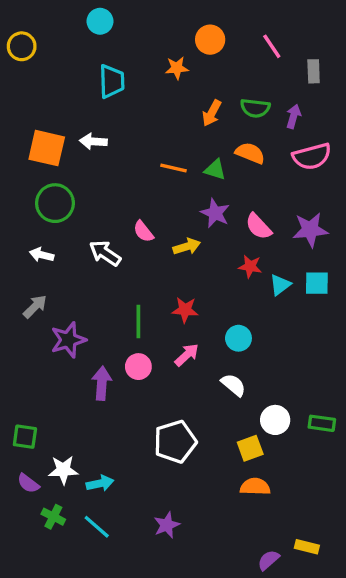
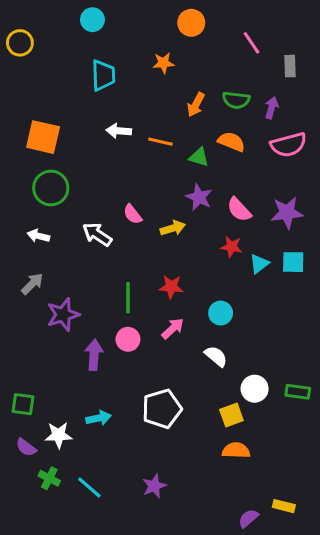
orange circle: (210, 40) -> (191, 23), moved
white arrow: (93, 141) -> (119, 131), moved
orange line: (173, 168) -> (160, 142), moved
cyan arrow: (100, 483) -> (99, 418), moved

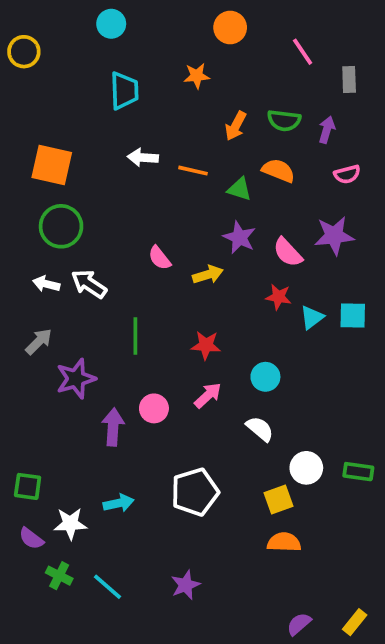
pink semicircle: (289, 145) -> (347, 174), size x0.6
purple star: (287, 213) -> (334, 236), moved
white arrow: (97, 234) -> (89, 284), moved
green line: (128, 298) -> (135, 336), moved
yellow rectangle: (284, 506) -> (355, 622), moved, turned -65

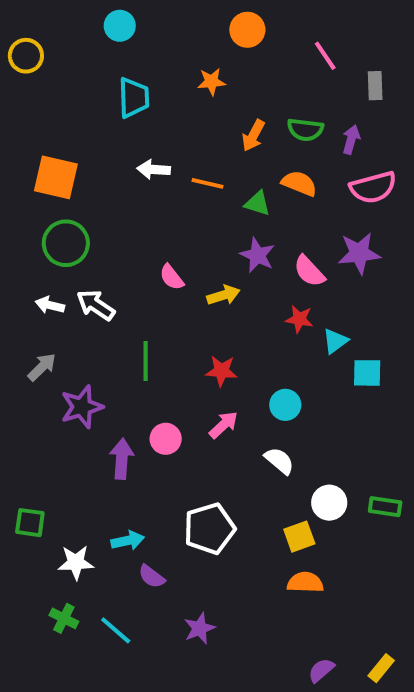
pink semicircle: (347, 174) -> (373, 187), size x1.6
cyan square: (353, 315) -> (367, 373), moved
purple semicircle: (31, 538) -> (152, 576), moved

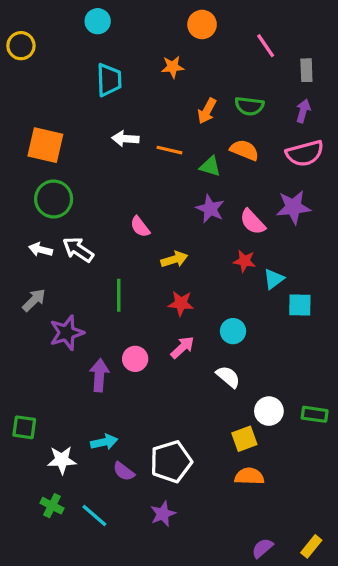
purple arrow: (351, 139) -> (303, 111), moved
yellow arrow: (223, 295) -> (174, 259), moved
white pentagon: (209, 529) -> (171, 462), moved

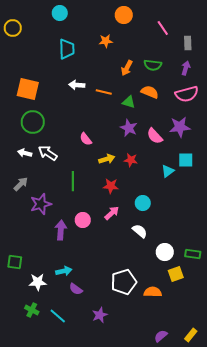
red star: (244, 261) -> (131, 160), moved
cyan square: (300, 305) -> (186, 160), moved
yellow square: (244, 439) -> (176, 274), moved
white pentagon: (171, 462) -> (124, 282), moved

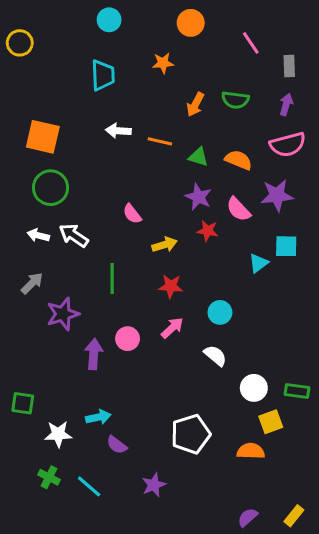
cyan circle: (60, 13) -> (109, 20), moved
orange semicircle: (150, 92) -> (238, 160), moved
red star: (131, 160) -> (208, 231), moved
orange semicircle: (153, 292) -> (251, 451), moved

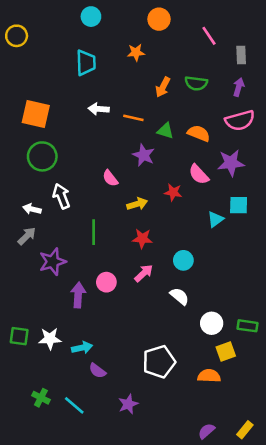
purple star: (198, 197) -> (144, 155), moved
white arrow: (38, 235) -> (32, 209), moved
white arrow: (74, 235) -> (61, 196), turned 35
white star: (58, 434) -> (50, 339), moved

